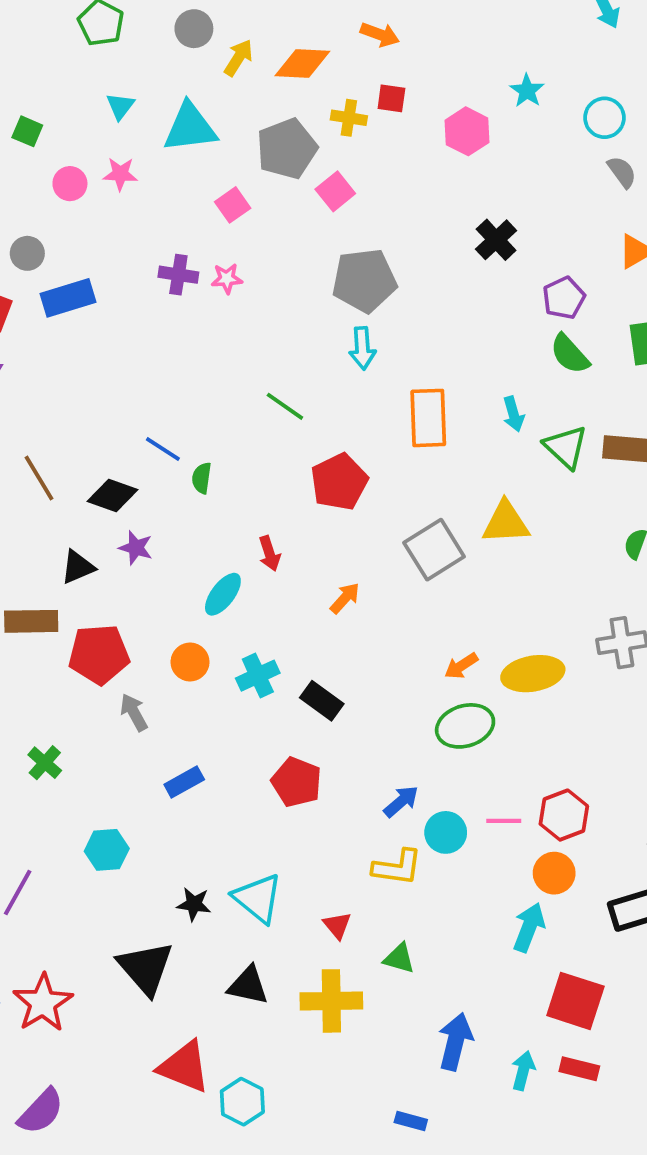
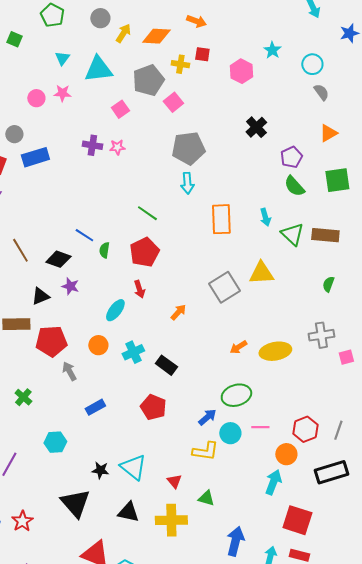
green square: (27, 131) -> (14, 39), moved
red pentagon: (339, 482) -> (144, 252), moved
green ellipse: (465, 726) -> (236, 395), moved
red hexagon: (564, 815) -> (305, 429), moved
red star: (43, 1003) -> (22, 521), size x0.7

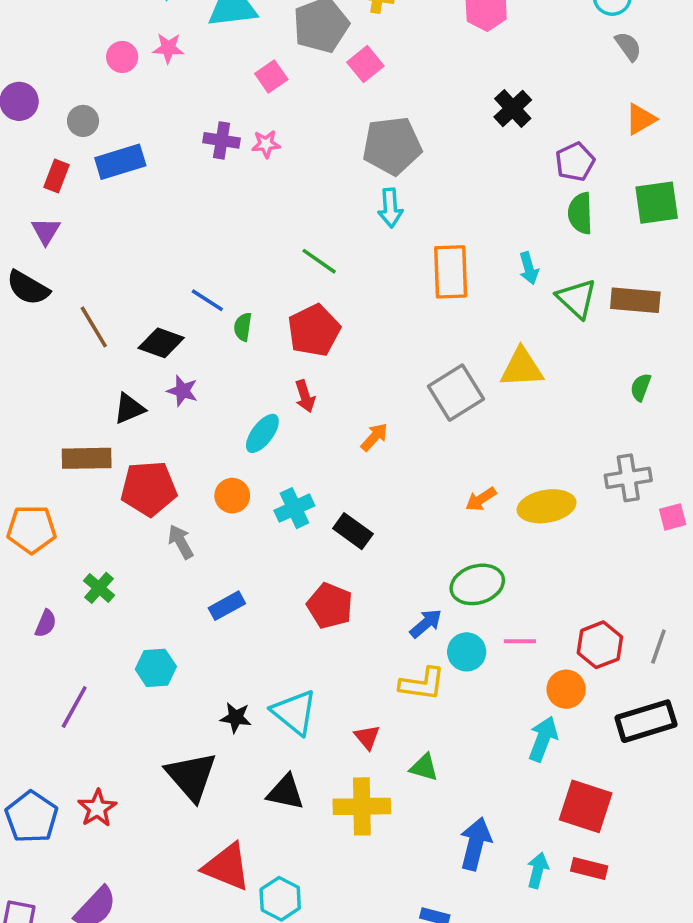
green semicircle: (294, 186) -> (580, 213), turned 40

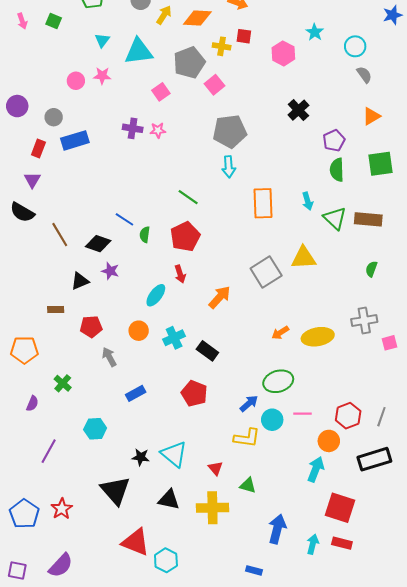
orange arrow: (374, 437) -> (220, 297), size x1.4
brown rectangle: (87, 458) -> (56, 309), size x0.6
red pentagon: (149, 489) -> (91, 327), size x0.7

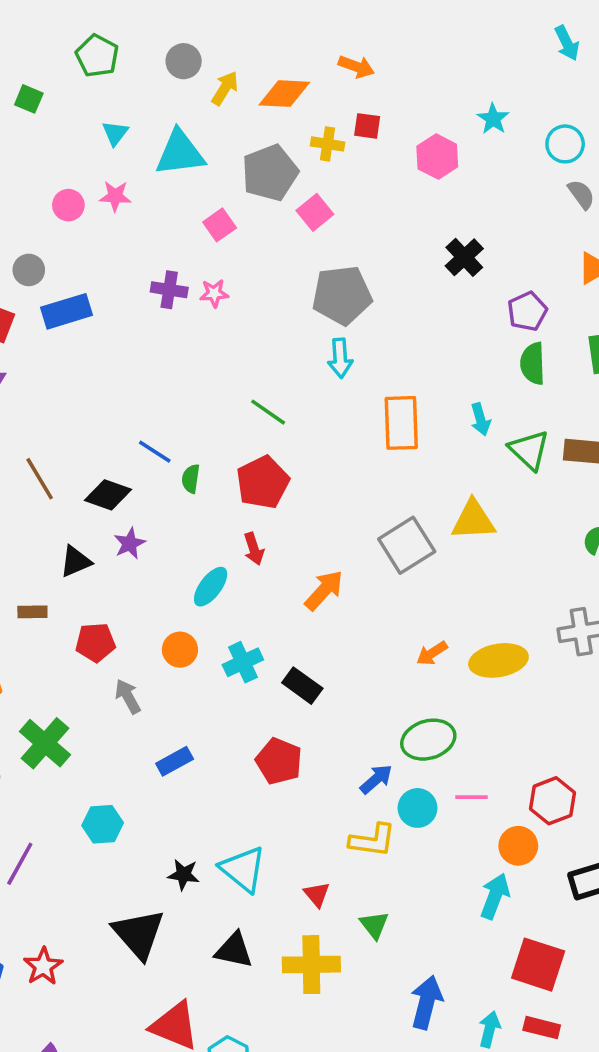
purple star: (110, 271) -> (130, 543), turned 30
green cross: (63, 383) -> (45, 743), size x1.6
green triangle: (248, 485) -> (374, 925), turned 36

